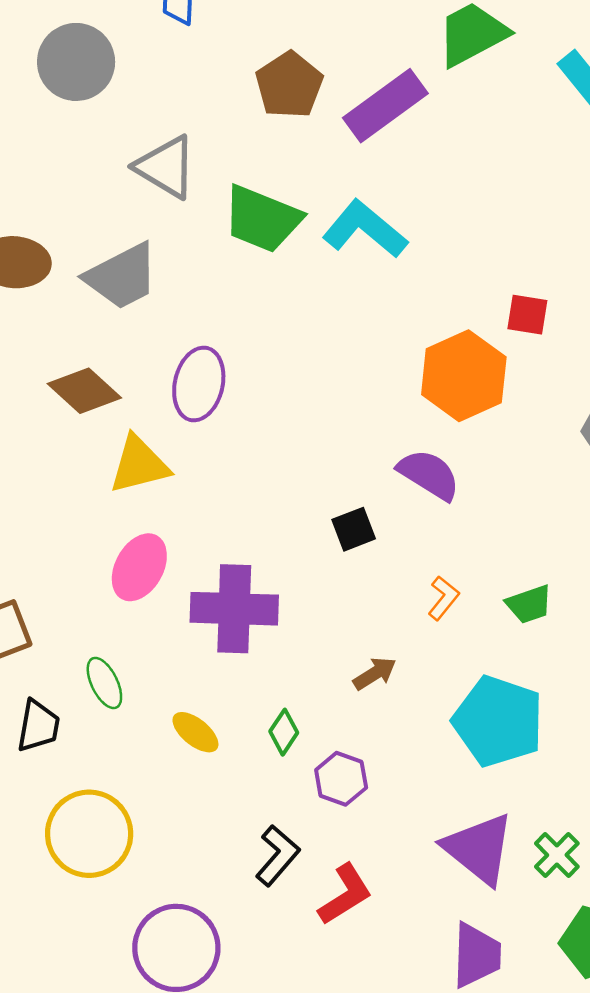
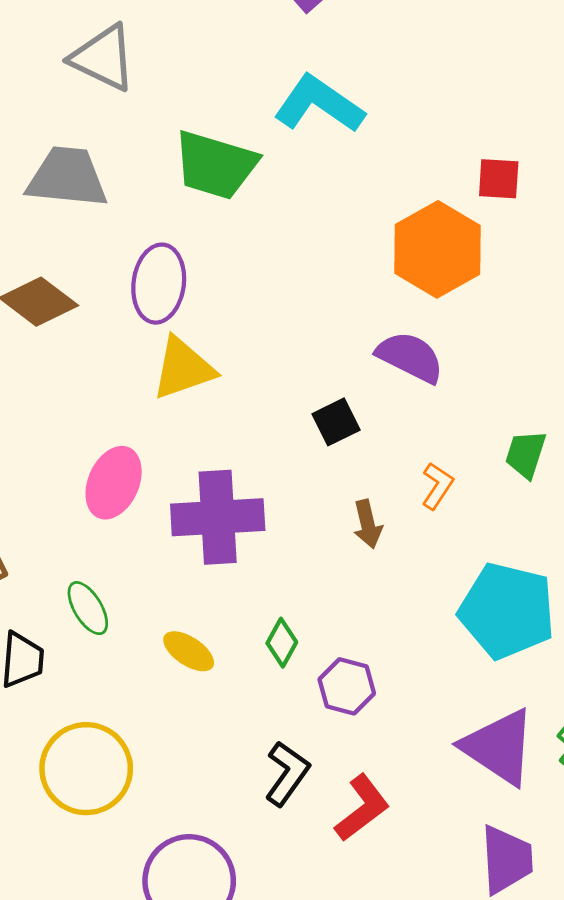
green trapezoid: (262, 219) -> (215, 165), moved
gray trapezoid: (122, 276) -> (67, 177), turned -142
yellow triangle: (139, 465) -> (183, 368), moved
green trapezoid: (529, 604) -> (526, 454), moved, turned 132
brown arrow: (375, 673) -> (368, 524), moved, turned 114

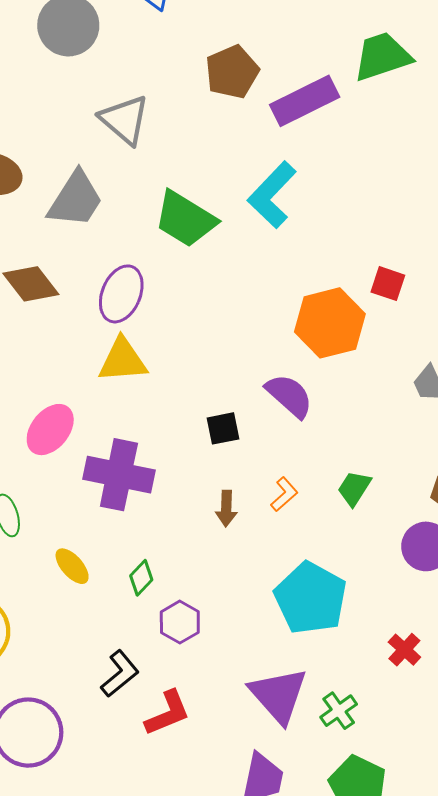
cyan L-shape: (319, 104) -> (272, 195), turned -96
gray trapezoid: (67, 177) -> (75, 199), turned 102

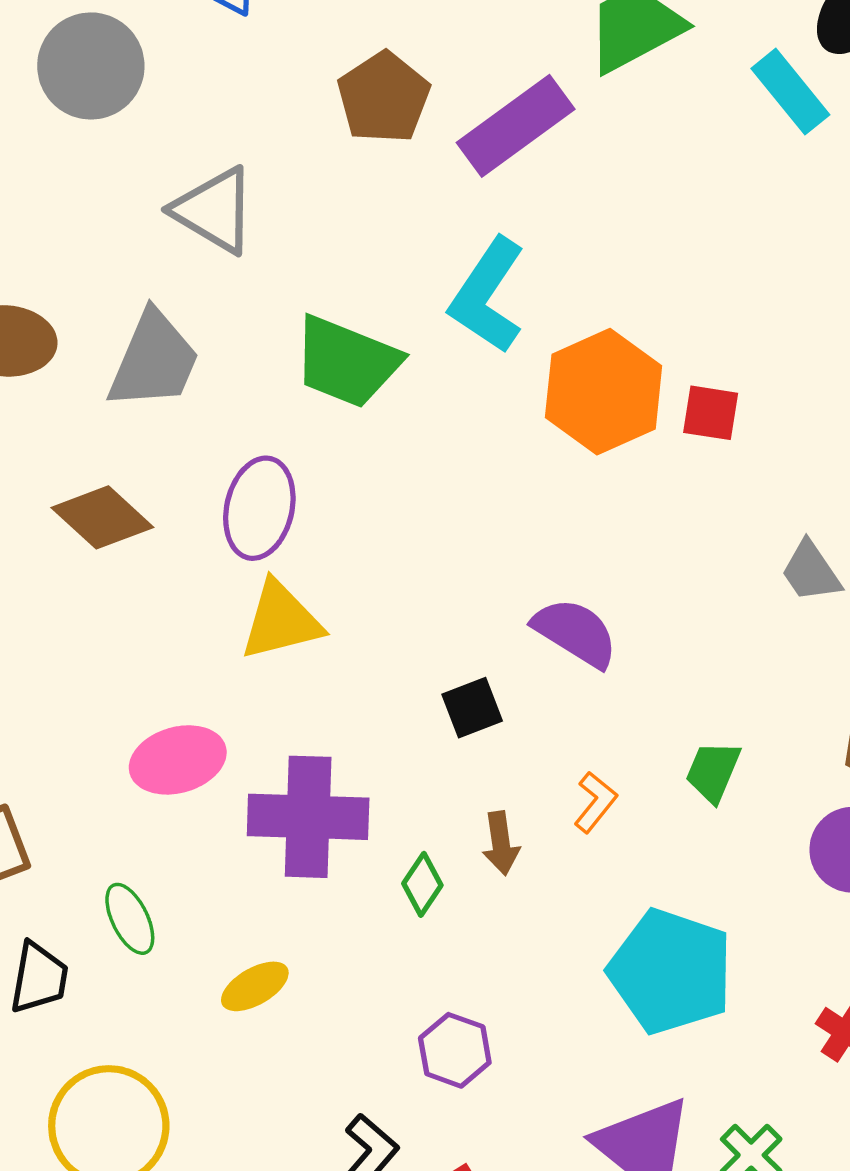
orange hexagon: (330, 323) -> (604, 392), moved
pink ellipse: (50, 430) -> (178, 760), turned 45
yellow ellipse: (72, 566) -> (255, 986), turned -69
green diamond: (141, 578) -> (422, 884), moved

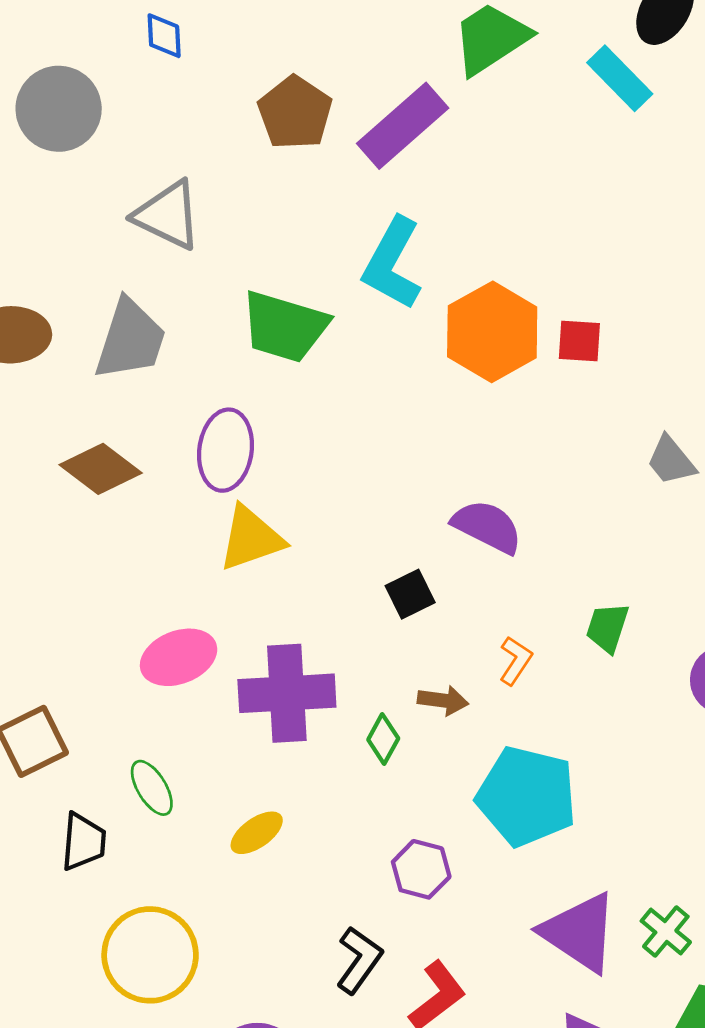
brown arrow: (501, 843) -> (443, 700), turned -69
cyan pentagon: (671, 971) -> (527, 796), moved

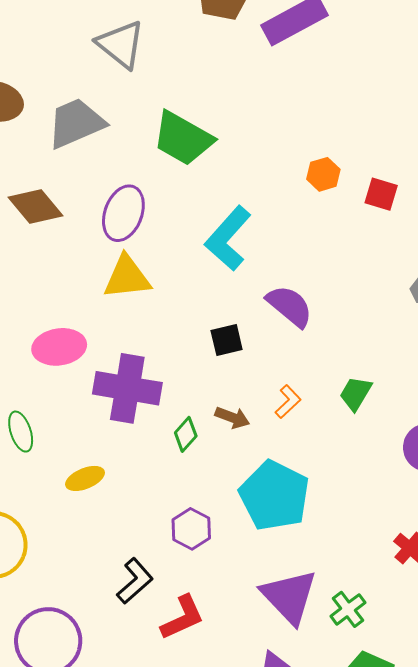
cyan L-shape: (392, 263) -> (228, 238), moved
orange hexagon: (492, 332) -> (323, 174), size x0.5
gray trapezoid: (130, 339) -> (76, 123), turned -144

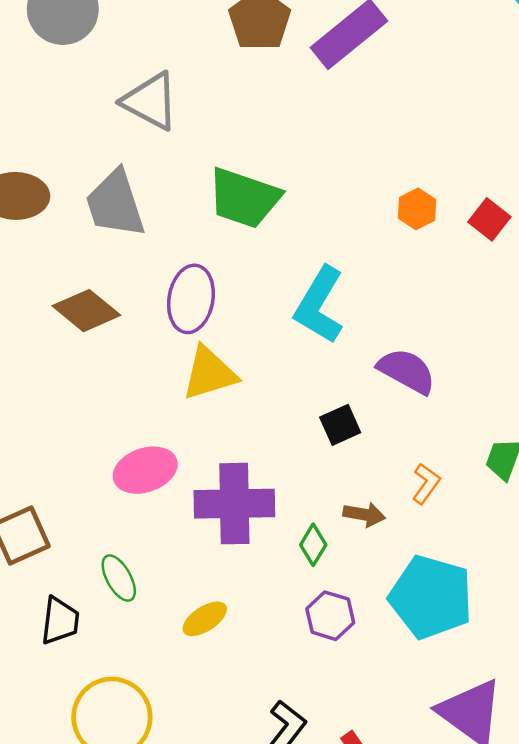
gray trapezoid: (76, 123) -> (115, 204), turned -74
red square: (381, 194) -> (489, 219), turned 32
purple hexagon: (191, 529) -> (330, 616), moved

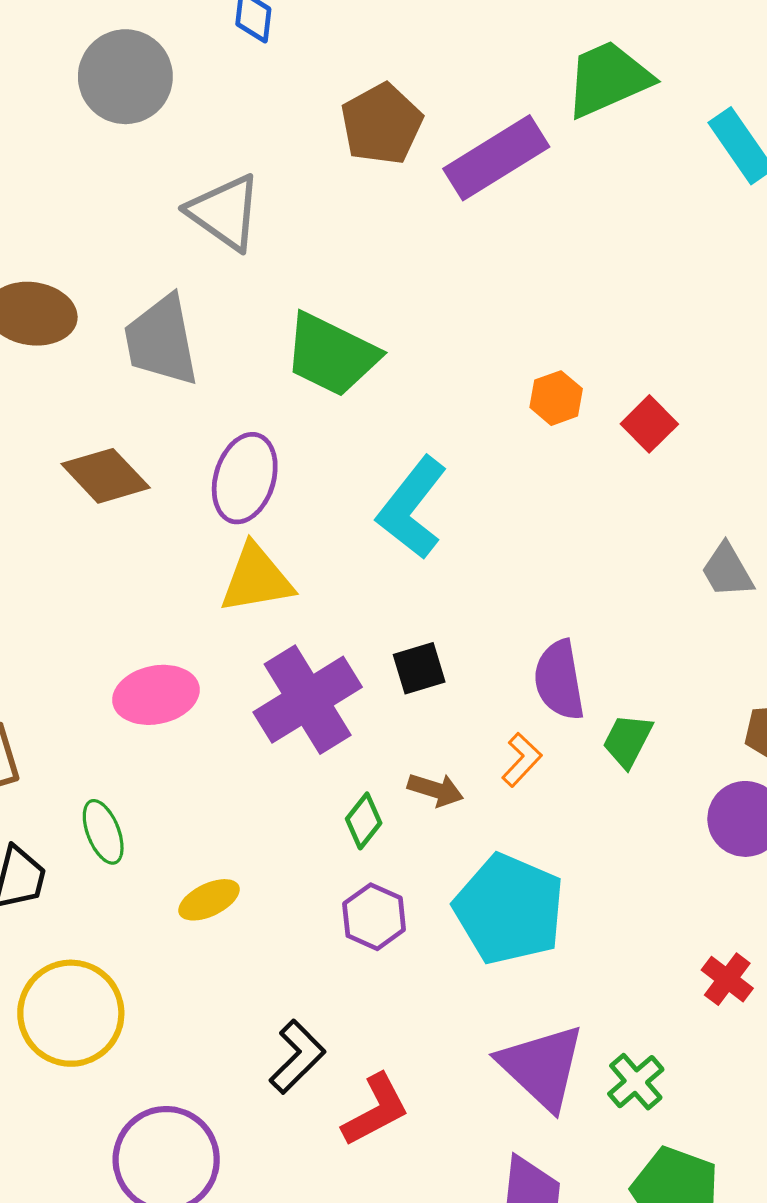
purple semicircle: (407, 371) -> (559, 680), moved, turned -136
purple cross: (234, 504) -> (308, 700), moved, turned -38

